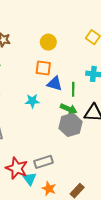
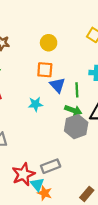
blue triangle: (55, 84) -> (57, 85), turned 35
red star: (17, 168) -> (23, 174), turned 30
orange star: (49, 189) -> (45, 193), moved

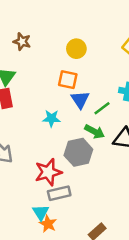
green line: (77, 90) -> (102, 108), turned 48
gray hexagon: (76, 127) -> (78, 152), moved
red star: (23, 174) -> (48, 172), moved

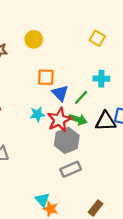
yellow circle: (76, 49) -> (34, 39), moved
red star: (48, 172) -> (59, 120), moved
gray rectangle: (59, 193) -> (71, 169), moved

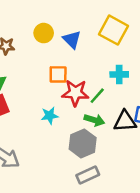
yellow square: (97, 38) -> (113, 30), size x1.6
blue triangle: (60, 93) -> (72, 39), moved
red star: (59, 120) -> (75, 93), moved, turned 30

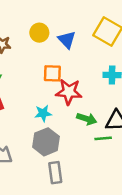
green line: (97, 96) -> (103, 138), moved, turned 42
gray hexagon: (83, 143) -> (46, 142), moved
gray rectangle: (88, 175) -> (55, 173), moved, turned -75

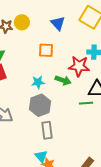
yellow circle: (39, 33) -> (22, 22), moved
red star: (69, 92) -> (79, 66), moved
green arrow: (87, 119) -> (63, 80), moved

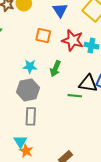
red star: (79, 66) -> (73, 40), moved
green arrow: (63, 80) -> (55, 69), turned 84

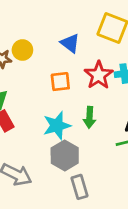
red star: (73, 40) -> (99, 75), turned -30
cyan star: (30, 66) -> (57, 126), size x1.5

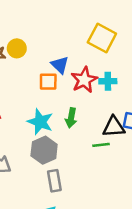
blue triangle: (70, 43) -> (60, 65), moved
cyan star: (57, 126) -> (40, 122), turned 30

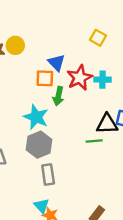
yellow square: (102, 38) -> (98, 38), size x0.6
green arrow: (71, 118) -> (58, 96), moved

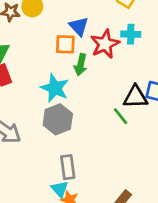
cyan cross: (102, 80) -> (131, 34), moved
green line: (94, 141) -> (121, 116), turned 56
gray rectangle: (48, 174) -> (68, 167), moved

